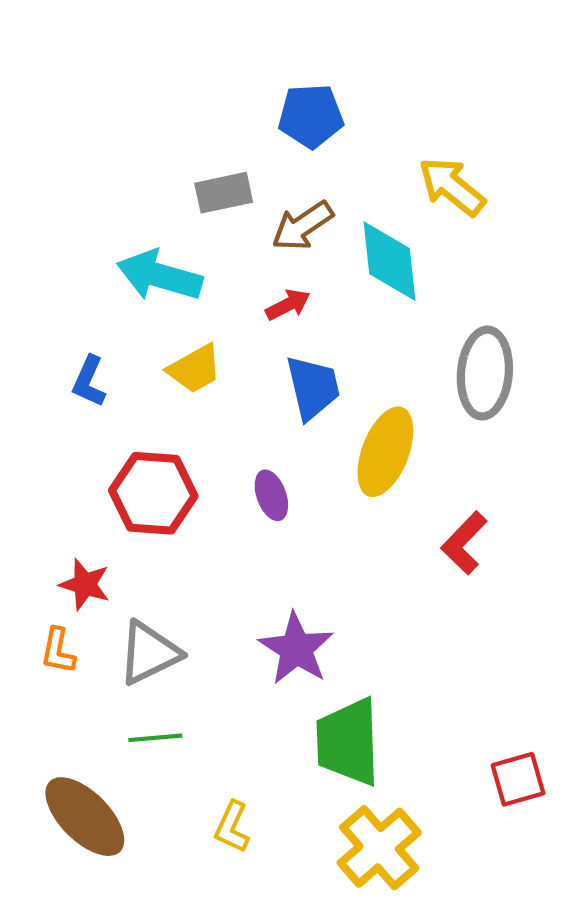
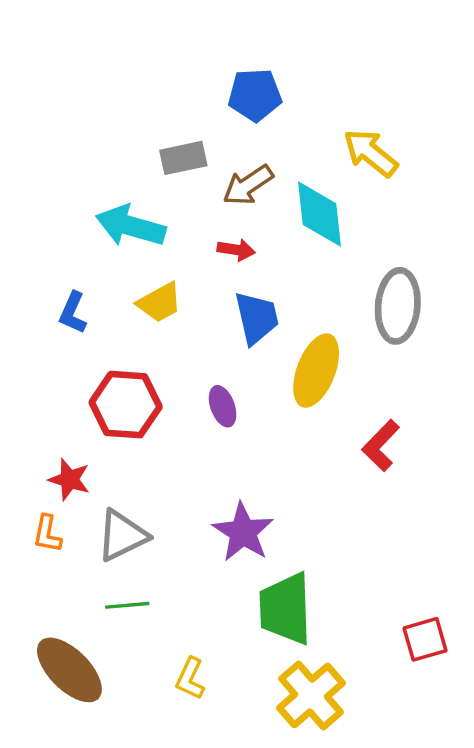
red arrow: (288, 305) -> (236, 250), turned 36

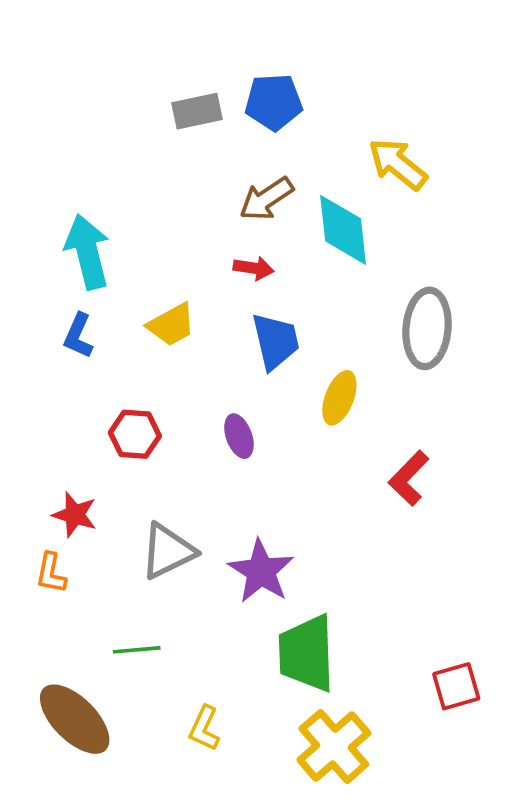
gray rectangle: (183, 158) -> (197, 111), moved
cyan arrow: (131, 226) -> (87, 252), moved, turned 60
yellow ellipse: (316, 371) -> (339, 398), size x0.7
red hexagon: (126, 405) -> (135, 434), size x0.7
gray triangle: (122, 536) -> (168, 551), moved

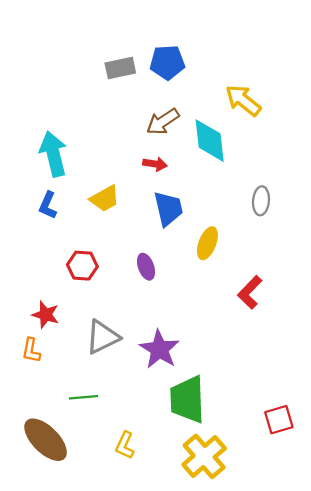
gray ellipse: (427, 328) -> (261, 201), size x0.6

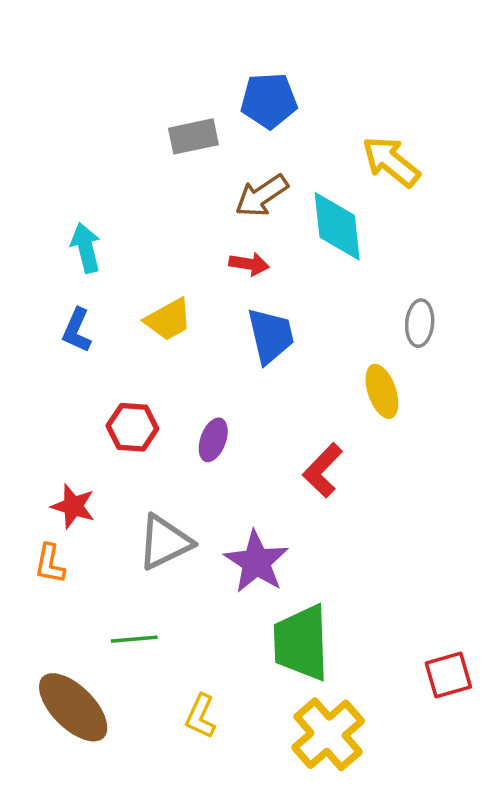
gray rectangle: (120, 68) -> (193, 136), moved
cyan arrow: (53, 154) -> (86, 248), size x0.7
yellow ellipse: (207, 243) -> (382, 391), moved, turned -40
purple ellipse: (146, 267) -> (213, 440), moved, turned 40
red L-shape: (250, 292) -> (323, 470), moved

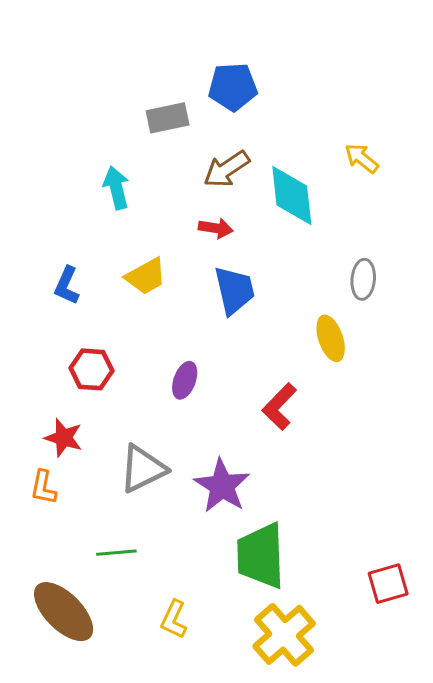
yellow arrow: (391, 162) -> (362, 158), moved, size x0.7
cyan arrow: (86, 248) -> (116, 188), moved
red hexagon: (132, 427) -> (92, 369), moved

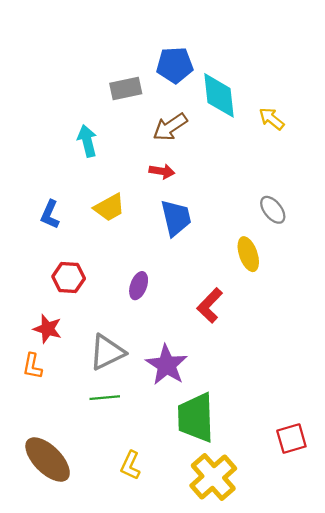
cyan diamond: (292, 196) -> (219, 95), moved
gray ellipse: (363, 279) -> (273, 210), turned -44
green line: (116, 553) -> (105, 398), moved

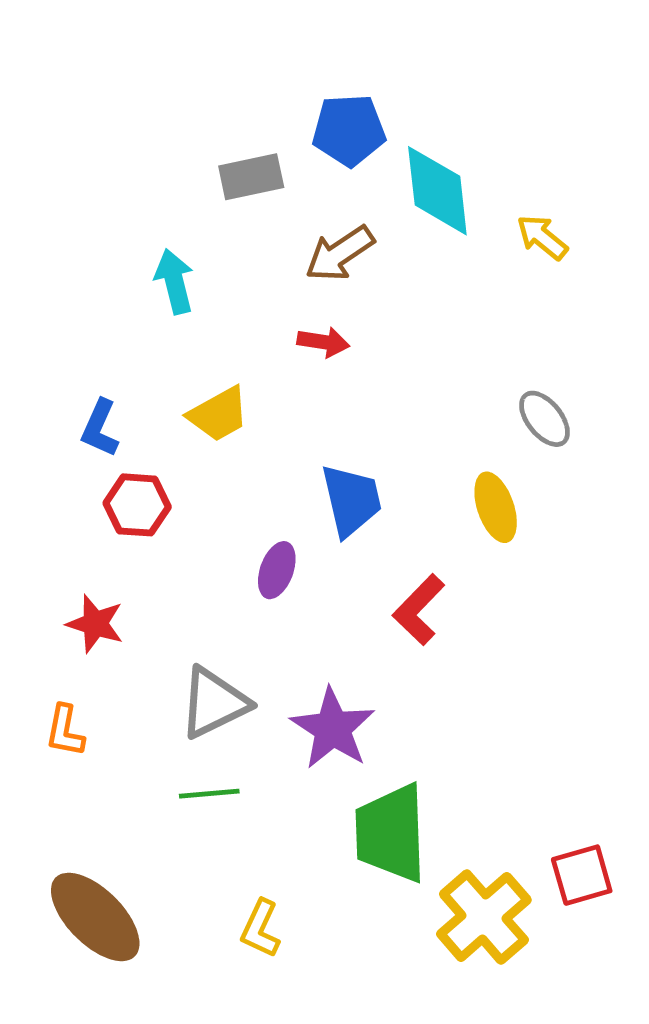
blue trapezoid: (176, 218) -> (351, 500), moved
red hexagon: (69, 277) -> (137, 505), moved
red star: (48, 329) -> (95, 624), moved
yellow cross: (213, 477) -> (484, 917), moved

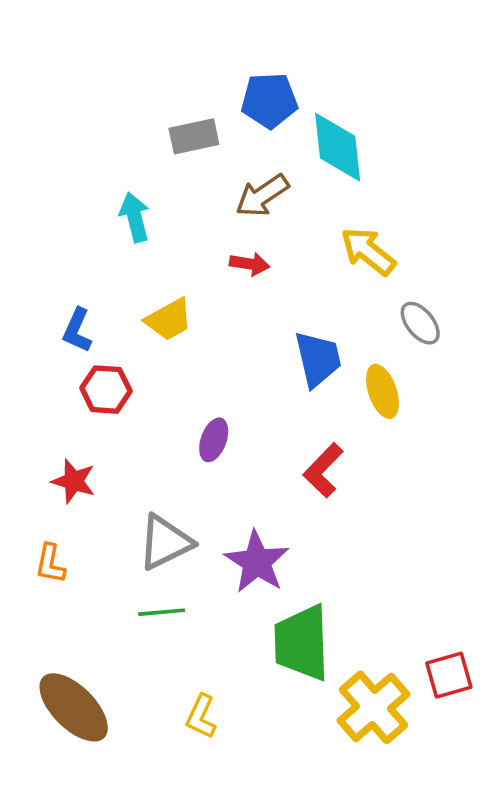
yellow arrow: (542, 237) -> (368, 251), moved, size x1.4
blue trapezoid: (351, 500) -> (318, 359), moved

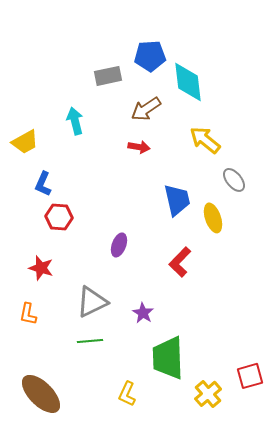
yellow trapezoid: (169, 320) -> (25, 142), moved
purple star: (257, 562) -> (143, 313), size x0.6
yellow cross: (374, 707) -> (208, 394), size x0.7
yellow L-shape: (201, 716) -> (127, 394), moved

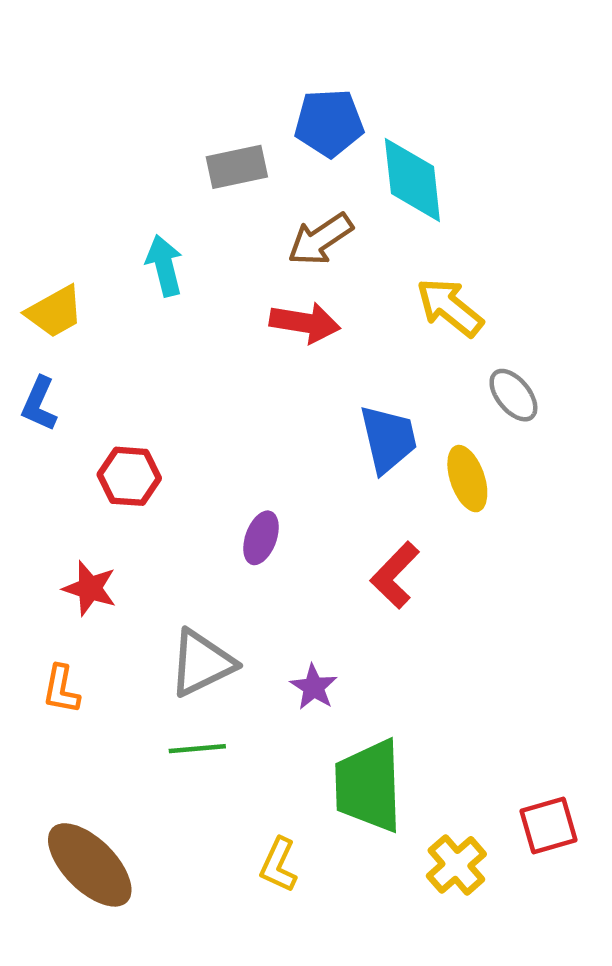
red arrow: (139, 147) -> (305, 323), size x1.4
blue L-shape: (43, 184) -> (39, 404), moved

